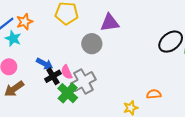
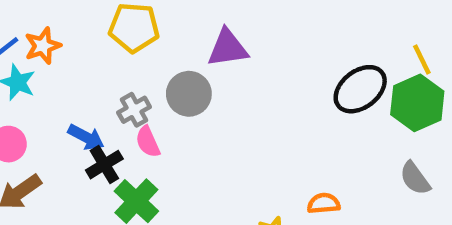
pink semicircle: (67, 72) -> (148, 142), moved
gray cross: (83, 82) -> (134, 110), moved, size x0.6

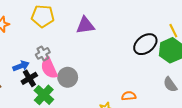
gray circle: (189, 94) -> (68, 77), moved
blue arrow: (86, 137) -> (21, 66), turned -49
pink semicircle: (148, 142) -> (49, 68), size x1.5

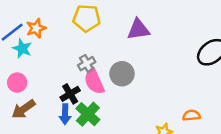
blue arrow: (21, 66) -> (65, 114), moved, turned 112
gray circle: (68, 77) -> (122, 74), moved

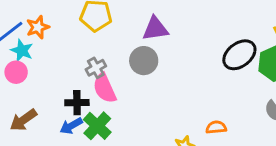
gray circle: (122, 74) -> (144, 61), moved
pink circle: (17, 83) -> (16, 72), moved
black cross: (70, 94) -> (77, 103), turned 30
blue arrow: (65, 114) -> (71, 126), turned 60

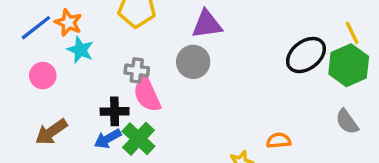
orange star: (38, 27) -> (68, 23), turned -30
cyan star: (22, 50) -> (80, 50), moved
gray cross: (96, 68) -> (137, 70), turned 36

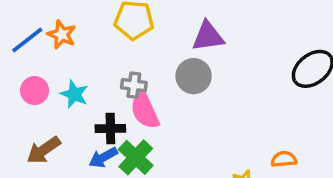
cyan star: (80, 50) -> (74, 94), moved

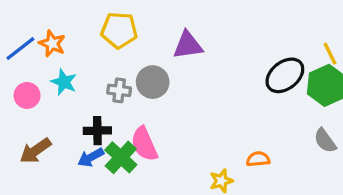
gray circle: (194, 76) -> (153, 82), moved
cyan star: (74, 94) -> (64, 82), moved
pink semicircle: (145, 110) -> (144, 144), moved

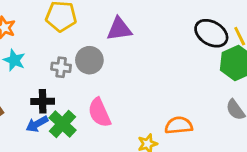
black ellipse: (285, 75) -> (211, 33), moved, turned 68
pink semicircle: (144, 144) -> (99, 113), moved
orange semicircle: (258, 159) -> (179, 125), size x1.4

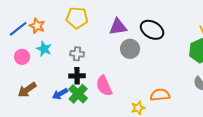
black ellipse: (211, 33) -> (152, 30), moved
gray circle: (89, 60) -> (130, 49), moved
black cross: (43, 101) -> (77, 76), moved

